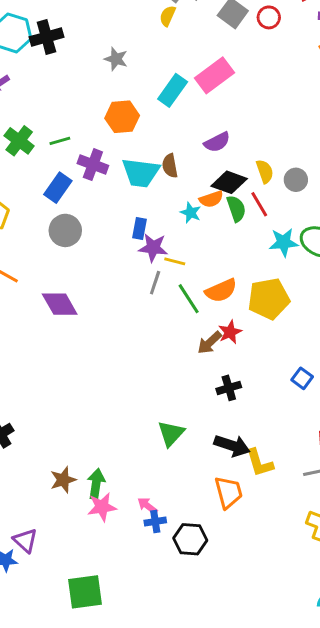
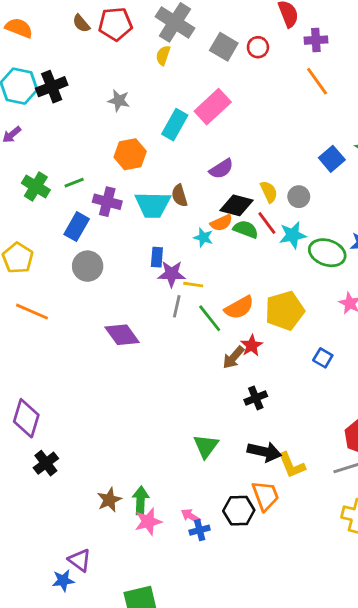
green semicircle: (236, 209) -> (246, 229), turned -45
cyan star: (284, 242) -> (293, 235), moved
purple diamond: (60, 304) -> (122, 335), moved
blue square: (302, 378) -> (323, 358), moved
black hexagon: (190, 539) -> (239, 511), moved

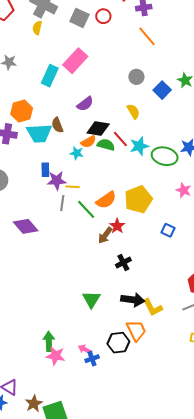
orange hexagon: (130, 154) -> (22, 111), moved
yellow semicircle: (269, 192) -> (133, 111), moved
gray circle: (299, 197) -> (136, 77), moved
brown star: (109, 500) -> (34, 404), moved
pink star: (148, 521) -> (55, 356), turned 30

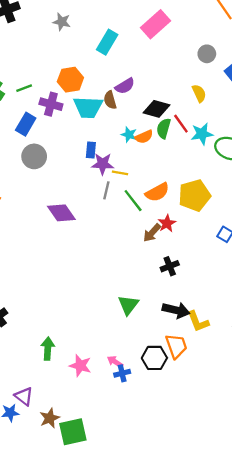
pink rectangle: (75, 61) -> (156, 24), moved
purple semicircle: (85, 104) -> (125, 86), moved
orange semicircle: (88, 142) -> (144, 137), moved
green semicircle: (106, 145) -> (164, 128), turned -96
green arrow: (49, 341) -> (48, 349), moved

